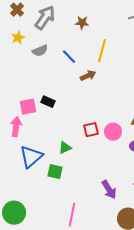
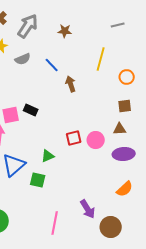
yellow line: (102, 51) -> (101, 59), moved
brown arrow: (88, 76) -> (71, 84), turned -84
purple arrow: (109, 190) -> (88, 209), moved

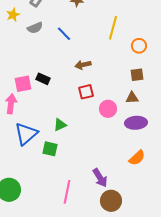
brown arrow: (71, 84) -> (83, 65), moved, turned -84
red square: (74, 138) -> (86, 92), moved
brown circle: (111, 227) -> (111, 201), moved

